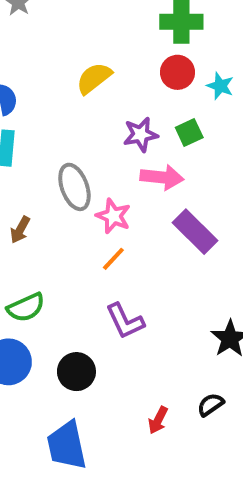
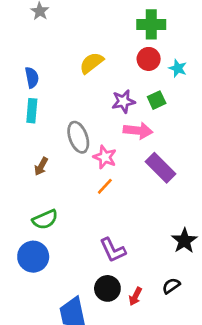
purple L-shape: (125, 321) -> (113, 250), moved
black circle: (76, 372) -> (107, 288), moved

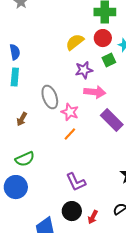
yellow semicircle: (92, 63) -> (75, 42), moved
green square: (157, 100) -> (109, 60), moved

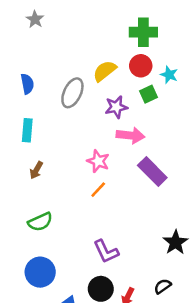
cyan rectangle: (15, 77) -> (27, 130), moved
gray ellipse: (50, 97) -> (72, 93), moved, turned 45
blue circle: (16, 187) -> (40, 272), moved

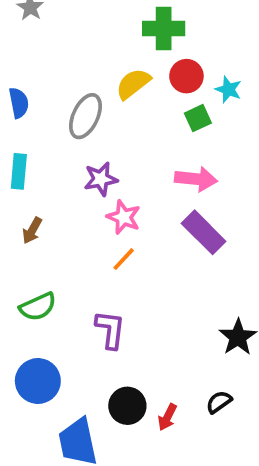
green cross: (143, 32) -> (164, 28), moved
purple star: (116, 107) -> (101, 179), moved
pink arrow: (130, 135) -> (196, 179), moved
purple L-shape: (106, 251) -> (110, 330), moved, turned -148

